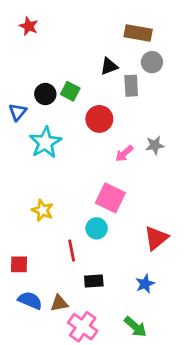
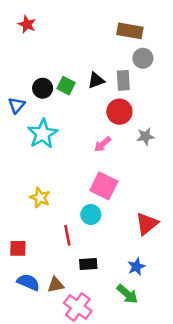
black triangle: (109, 66) -> (96, 80), moved
red circle: (99, 119) -> (119, 112), moved
pink arrow: (124, 154) -> (103, 144), moved
green arrow: (135, 327) -> (127, 294), moved

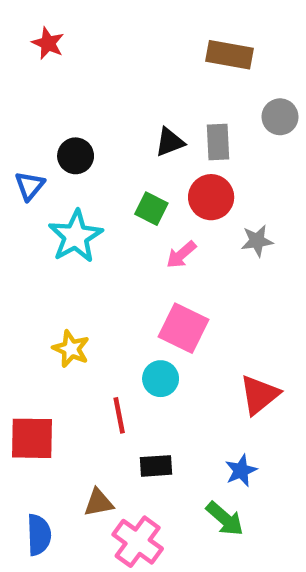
gray circle: (143, 58) -> (280, 117), moved
green square: (66, 86) -> (151, 209), moved
red square: (18, 248) -> (32, 438), size x1.5
blue semicircle: (28, 282) -> (39, 535), moved, turned 65

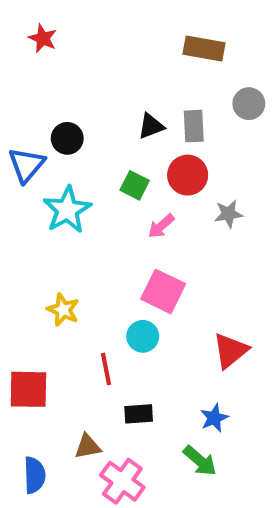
blue triangle: (30, 186) -> (26, 165), size x1.4

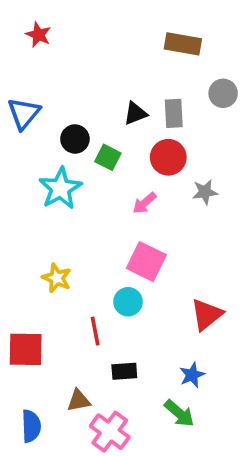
black circle: (67, 138) -> (75, 139), moved
blue triangle: (26, 165) -> (24, 113), moved
green square: (135, 185) -> (108, 157), moved

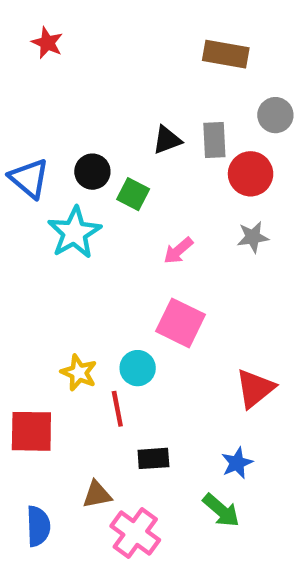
blue triangle: (24, 113) -> (29, 178), moved, turned -30
red circle: (168, 157) -> (251, 174), moved
yellow star: (57, 278) -> (79, 373), moved
cyan circle: (128, 302) -> (138, 368), moved

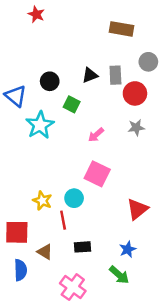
red star: (47, 43) -> (36, 14), moved
black circle: (92, 172) -> (50, 81), moved
brown triangle: (97, 495) -> (45, 252), moved, turned 42
blue semicircle: (38, 526) -> (20, 270), moved

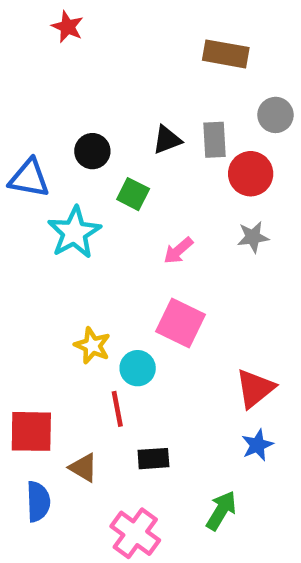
blue triangle: (16, 96) -> (29, 178), turned -30
yellow star: (42, 201) -> (92, 346), moved
blue star: (128, 249) -> (257, 445), moved
green arrow: (119, 275) -> (221, 511), turned -100

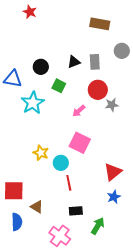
red circle: (251, 174) -> (98, 90), moved
red line: (117, 409) -> (69, 183), moved
black rectangle: (153, 459) -> (76, 211), moved

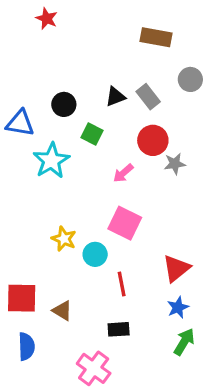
gray rectangle: (95, 62) -> (148, 97), turned -35
red line: (69, 183) -> (122, 284), moved
brown triangle: (37, 207) -> (62, 311), moved
green arrow: (98, 226) -> (184, 342), moved

